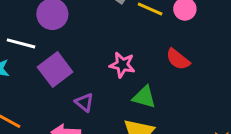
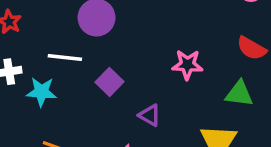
purple square: (55, 69) -> (109, 82), size x0.7
green triangle: (144, 97) -> (239, 94), moved

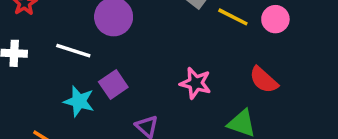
cyan star: (41, 92) -> (79, 101), moved

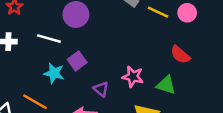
pink star: (195, 83) -> (133, 77), moved

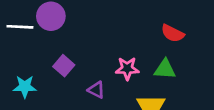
white line: (49, 39) -> (20, 27), moved
cyan star: (54, 73) -> (25, 87), moved

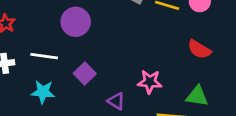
white line: (20, 27) -> (44, 56), moved
green triangle: (165, 69) -> (197, 96), moved

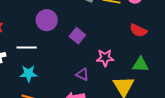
purple square: (85, 74) -> (77, 36), moved

